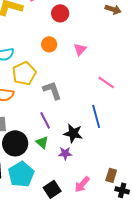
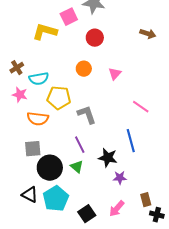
yellow pentagon: (24, 73) -> (59, 98), turned 30
purple star: (65, 153) -> (120, 178), moved
brown rectangle: (111, 175) -> (146, 200), turned -32

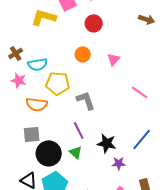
blue line: (131, 141) -> (142, 139), moved, turned 55

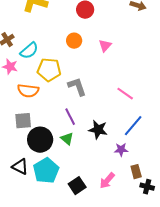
cyan semicircle: (38, 64) -> (29, 51), turned -30
pink line: (140, 92) -> (125, 94), moved
purple star: (119, 163) -> (121, 150), moved

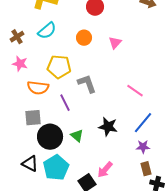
cyan semicircle: (29, 51) -> (47, 31), moved
purple line: (70, 117) -> (65, 103), moved
purple star: (121, 150) -> (143, 147), moved
pink arrow: (107, 181) -> (105, 170), moved

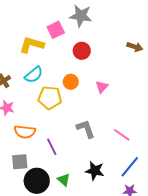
yellow pentagon: (59, 67) -> (50, 98), moved
gray L-shape: (87, 84) -> (86, 129), moved

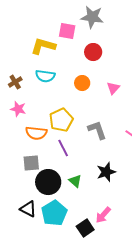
pink square: (56, 30) -> (67, 31), turned 36
cyan semicircle: (34, 75) -> (45, 76), turned 48
yellow pentagon: (50, 98) -> (61, 120), moved, turned -30
black star: (95, 171) -> (106, 172), turned -30

